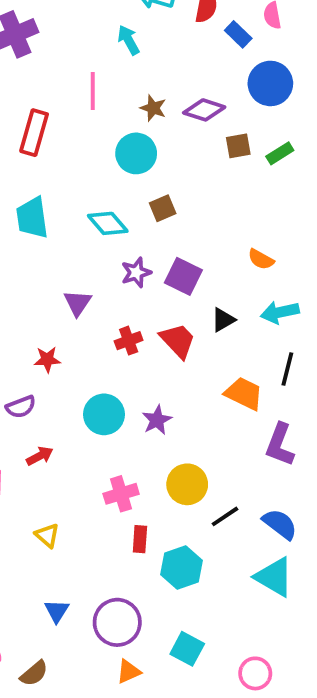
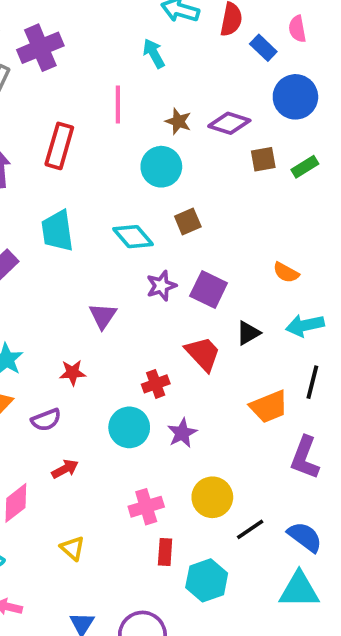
red cross: (129, 341) -> (156, 384), moved
orange trapezoid: (244, 394) -> (269, 407), turned 132
cyan triangle: (274, 577) -> (299, 590), turned -30

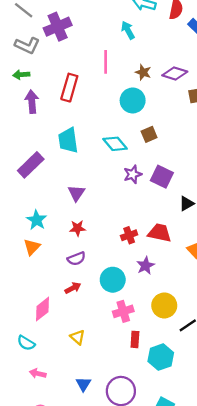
purple triangle: (103, 316) -> (76, 193), moved
red trapezoid: (203, 354) -> (160, 233), moved, turned -35
purple semicircle: (46, 420) -> (76, 259), moved
cyan circle: (129, 427) -> (113, 280), moved

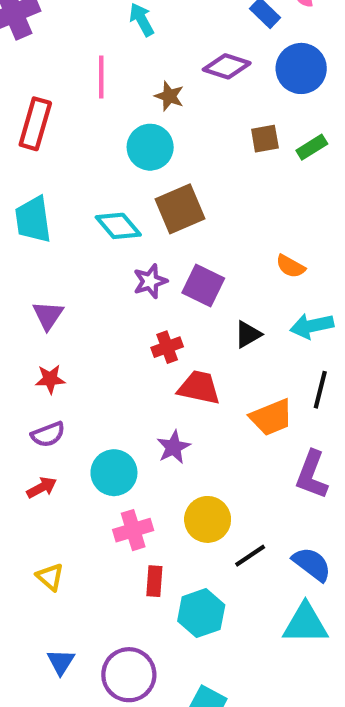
purple diamond: (175, 74) -> (227, 66), moved
brown square: (149, 134) -> (180, 209), size x1.6
red cross: (129, 235) -> (167, 347), moved

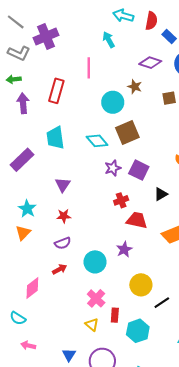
brown star: (169, 96) -> (135, 87), moved
pink cross: (133, 530) -> (96, 298), moved, turned -30
yellow triangle: (50, 577) -> (92, 325), moved

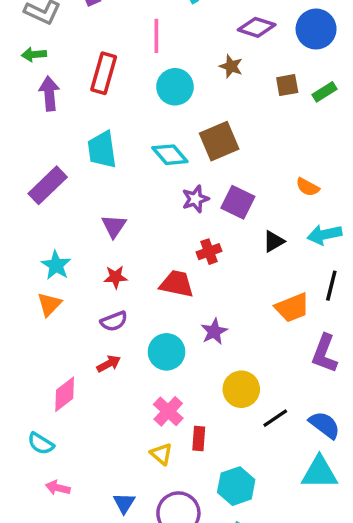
cyan circle: (113, 102) -> (175, 87), moved
red trapezoid: (137, 220) -> (177, 284), moved
cyan hexagon: (138, 331) -> (236, 486), moved

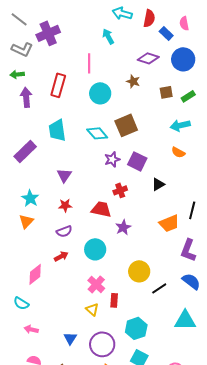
cyan arrow: (325, 235) -> (180, 125), moved
purple star: (214, 331) -> (123, 227), moved
blue semicircle: (325, 425) -> (191, 281), moved

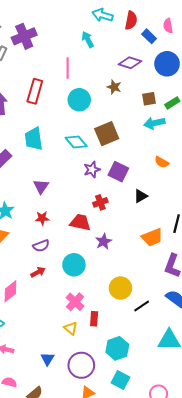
cyan arrow: (180, 125) -> (154, 123), moved

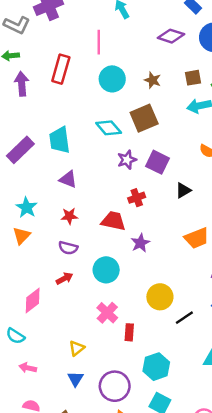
brown star: (114, 87) -> (153, 80), moved
cyan trapezoid: (34, 139) -> (60, 140), moved
purple triangle: (41, 186) -> (68, 179), turned -42
purple semicircle: (41, 246) -> (68, 248), turned 35
yellow triangle: (71, 328) -> (77, 348), moved, turned 40

